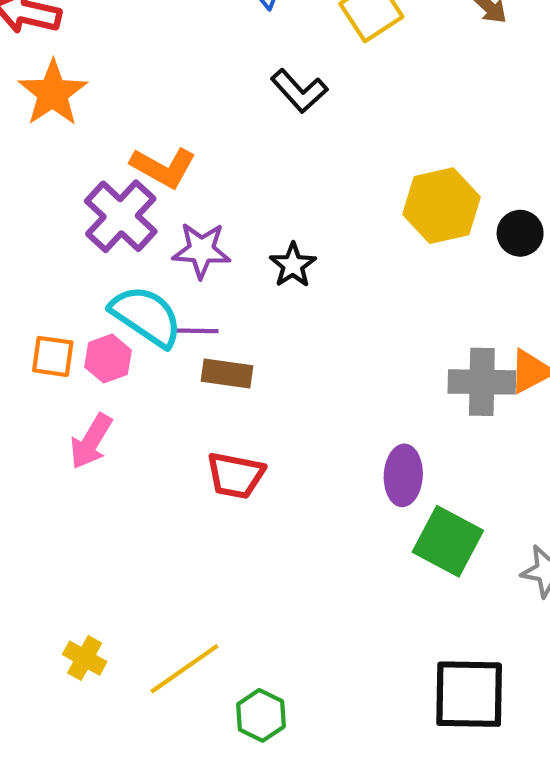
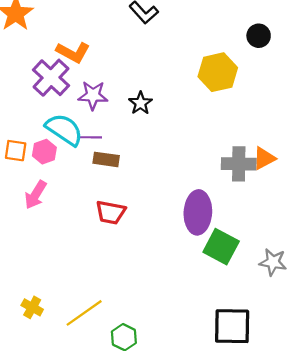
black circle: (520, 233) -> (259, 36), moved
purple ellipse: (403, 475) -> (198, 212), size x1.4

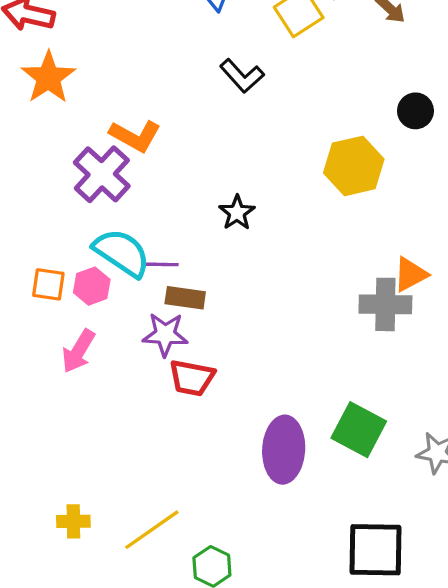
purple star: (93, 95) -> (165, 334), moved
orange triangle: (264, 158) -> (410, 274), moved
purple ellipse: (198, 212) -> (284, 450), moved
yellow cross: (32, 307) -> (73, 521), turned -30

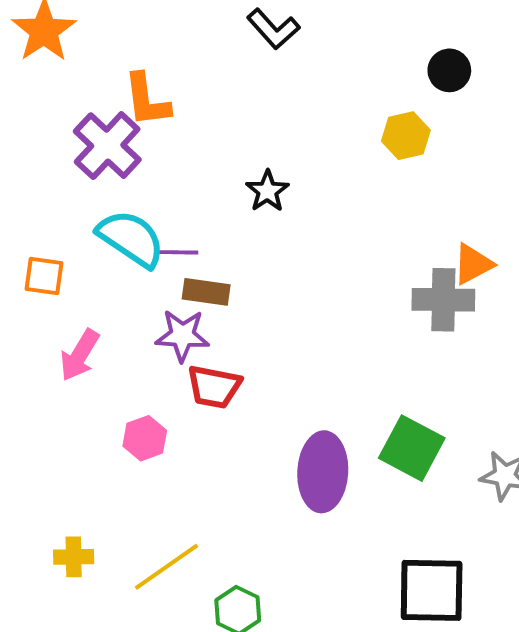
black circle: (415, 111) -> (449, 70), moved
orange L-shape: (135, 136) -> (147, 100), turned 54
yellow hexagon: (354, 166) -> (406, 136), size x0.7
pink hexagon: (92, 286) -> (145, 438), moved

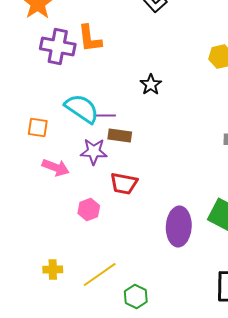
purple cross: (107, 146) -> (58, 47), moved, turned -32
purple star: (182, 335) -> (94, 152), moved
pink arrow: (80, 355) -> (56, 168), turned -100

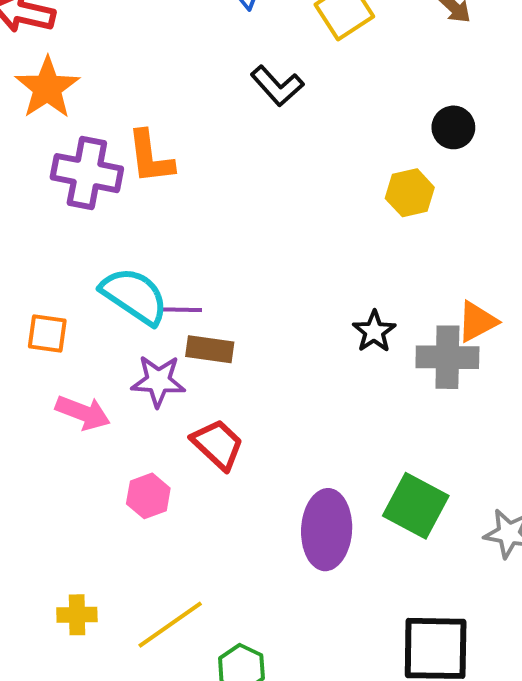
black star: (151, 85) -> (374, 331), moved
red trapezoid: (124, 184) -> (218, 444), turned -148

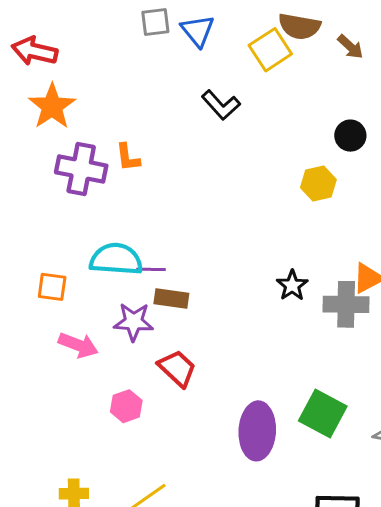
orange L-shape: (150, 157) -> (128, 157), size x0.7
cyan semicircle: (134, 296) -> (116, 259), turned -30

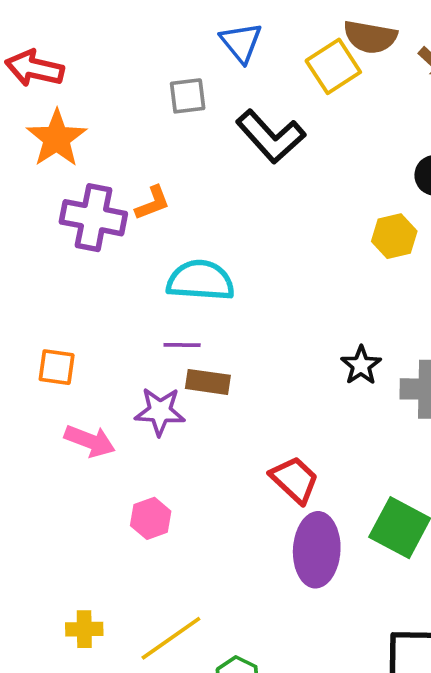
gray square: (155, 22) -> (188, 96), moved
black L-shape: (221, 105) -> (271, 137), size x1.4
orange L-shape: (128, 157) -> (153, 203), turned -104
cyan semicircle: (116, 259) -> (200, 280), moved
red trapezoid: (177, 368) -> (295, 480), moved

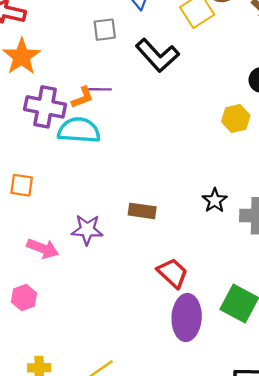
cyan semicircle: (200, 280) -> (79, 130), moved
purple line: (182, 345) -> (100, 89), moved
orange square: (57, 367) -> (22, 185), moved
brown rectangle: (208, 382) -> (142, 211), moved
pink hexagon: (151, 518) -> (24, 298), moved

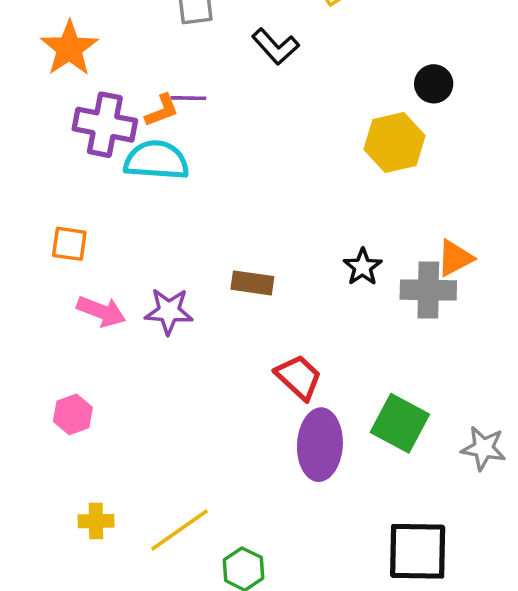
black L-shape: (157, 55) -> (275, 47), size x0.7
yellow hexagon: (236, 119) -> (395, 142), size x1.4
pink arrow: (43, 248) -> (101, 311), moved

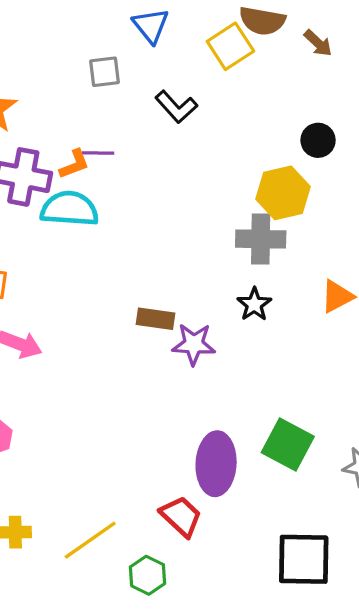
gray cross: (428, 290) -> (261, 239), moved
purple star: (169, 311) -> (194, 344), moved
red trapezoid: (299, 377) -> (181, 516), moved

